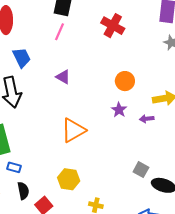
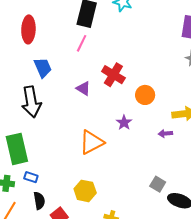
red cross: (113, 26) -> (113, 75), moved
purple star: (119, 110) -> (124, 123), moved

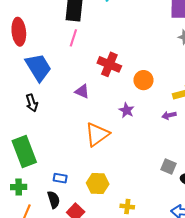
blue trapezoid: (43, 68) -> (38, 67), size x1.4
purple triangle: (83, 89) -> (82, 91), moved
black arrow: (31, 102) -> (32, 103), size x0.6
blue rectangle: (31, 177) -> (60, 178), moved

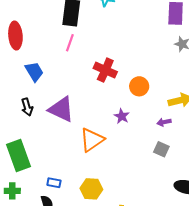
blue trapezoid: (38, 67) -> (34, 72), size x0.7
purple triangle: (82, 91) -> (61, 109), moved, size x1.8
gray square: (169, 167) -> (161, 149), moved

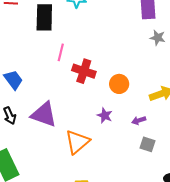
pink line: (70, 43) -> (61, 52), moved
purple arrow: (164, 122) -> (139, 120), moved

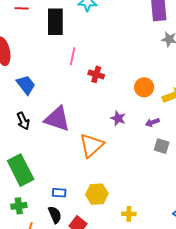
red cross: (84, 71) -> (96, 74), size x0.7
orange circle: (119, 84) -> (144, 87), moved

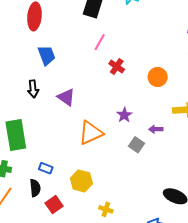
orange circle: (144, 87) -> (158, 77), moved
purple triangle: (57, 119) -> (66, 97), size x0.7
gray square: (162, 146) -> (137, 145), moved

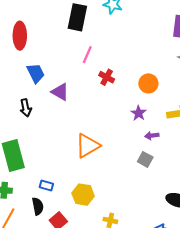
purple triangle: (66, 97) -> (60, 92), moved
purple star: (124, 115) -> (139, 113), moved
gray square: (137, 145) -> (145, 159), moved

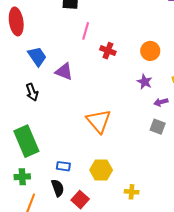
orange triangle: (88, 146) -> (99, 121), turned -32

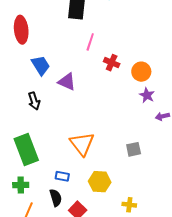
orange circle: (150, 51) -> (141, 72), moved
orange triangle: (99, 121) -> (82, 144), moved
gray square: (158, 127) -> (134, 149), moved, turned -35

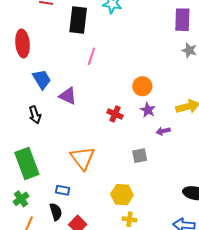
red cross: (112, 63) -> (115, 114), moved
gray square: (134, 149) -> (140, 156), moved
yellow hexagon: (100, 182) -> (122, 195), moved
green cross: (21, 185) -> (21, 199), turned -35

